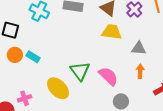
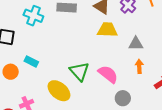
orange circle: (15, 55) -> (11, 72), moved

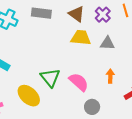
gray triangle: (136, 44) -> (107, 43), moved

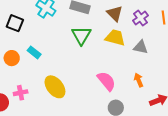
orange arrow: (110, 76) -> (139, 80), turned -32
green triangle: (50, 78) -> (81, 35), moved

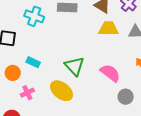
green triangle: (81, 35) -> (74, 66), moved
pink cross: (21, 93) -> (27, 93), moved

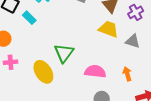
cyan rectangle: (33, 62) -> (29, 18), moved
pink semicircle: (110, 73) -> (95, 71), turned -50

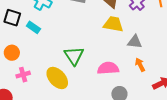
gray triangle: (133, 41) -> (135, 42), moved

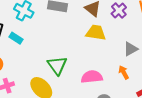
gray triangle: (135, 42) -> (131, 49), moved, turned -35

